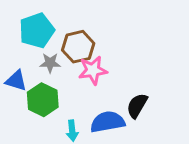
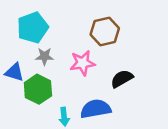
brown hexagon: (78, 47) -> (105, 31), moved
black semicircle: (137, 106) -> (122, 79), moved, turned 30

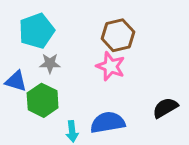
pink star: (83, 63) -> (111, 66), moved, turned 30
black semicircle: (122, 79) -> (165, 108), moved

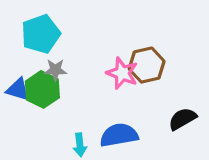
brown hexagon: (118, 35) -> (147, 65), moved
green hexagon: (43, 100) -> (42, 89), moved

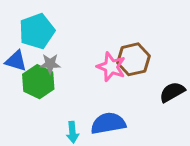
blue triangle: (18, 89) -> (16, 61), moved
black semicircle: (182, 119) -> (172, 92), moved

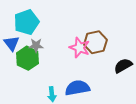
blue triangle: (16, 61) -> (12, 43), turned 35

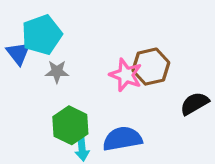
blue triangle: (12, 43) -> (18, 53), moved
green hexagon: (28, 58) -> (70, 125), moved

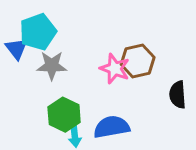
gray star: (57, 72) -> (52, 66), size x1.4
black semicircle: (195, 104) -> (178, 95), turned -64

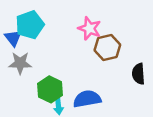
gray star: (52, 66) -> (20, 63), moved
pink star: (115, 69) -> (89, 28), moved

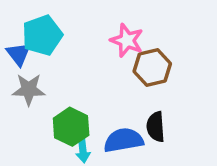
black semicircle: (138, 74) -> (156, 127), moved

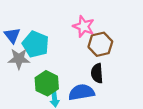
cyan pentagon: (42, 35) -> (36, 44), moved, turned -30
black semicircle: (156, 127) -> (97, 73), moved

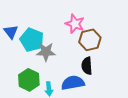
gray star: (19, 59) -> (46, 52), moved
green hexagon: (47, 83) -> (29, 80), moved

